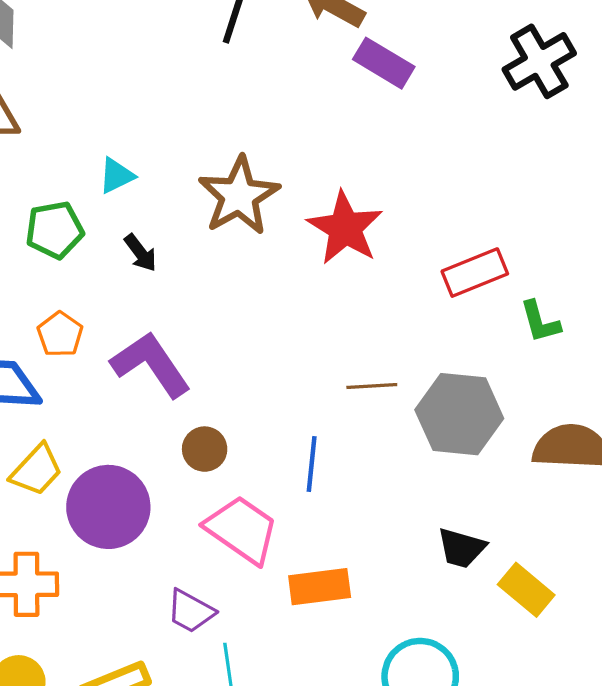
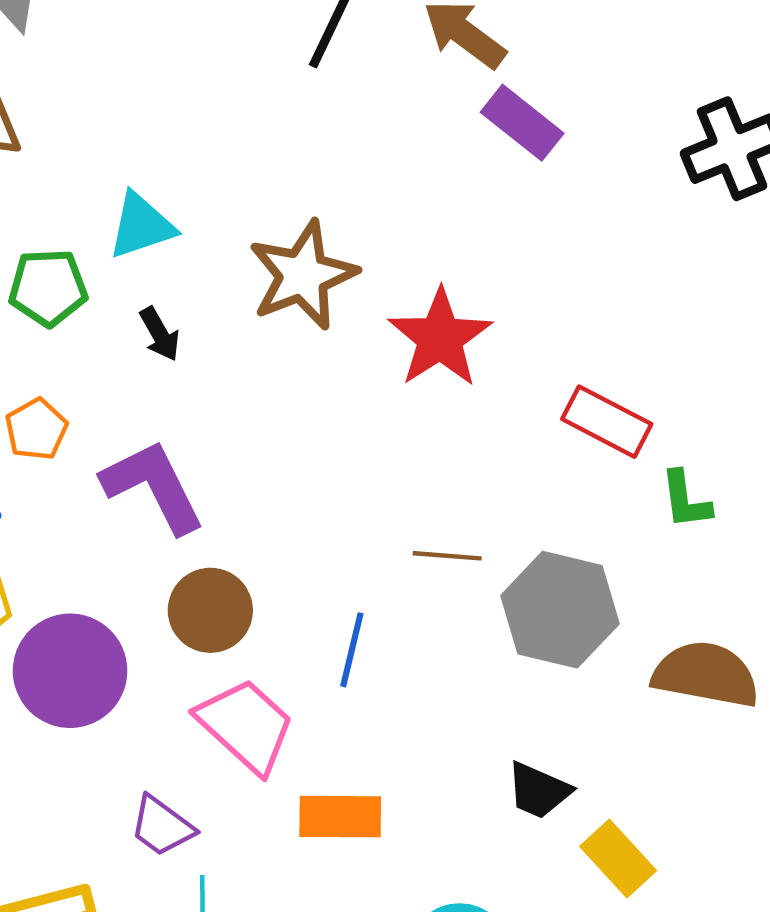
cyan triangle: (116, 176) -> (141, 226), size x1.4
red rectangle: (475, 273) -> (607, 422), turned 42
brown circle: (205, 449) -> (210, 610), size x1.4

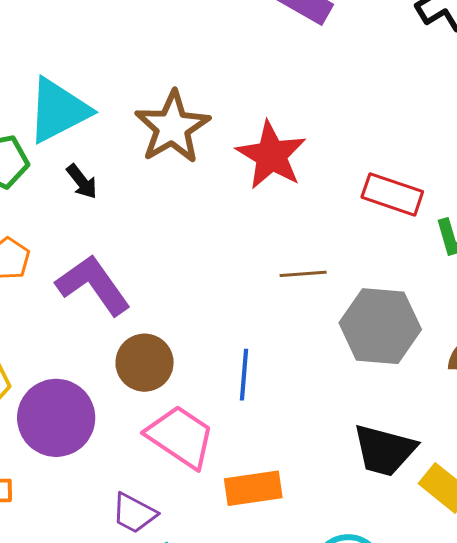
cyan triangle: (141, 226) -> (58, 110), size x1.4
brown line: (447, 556) -> (303, 274), moved
black trapezoid: (539, 790) -> (384, 450), size x1.4

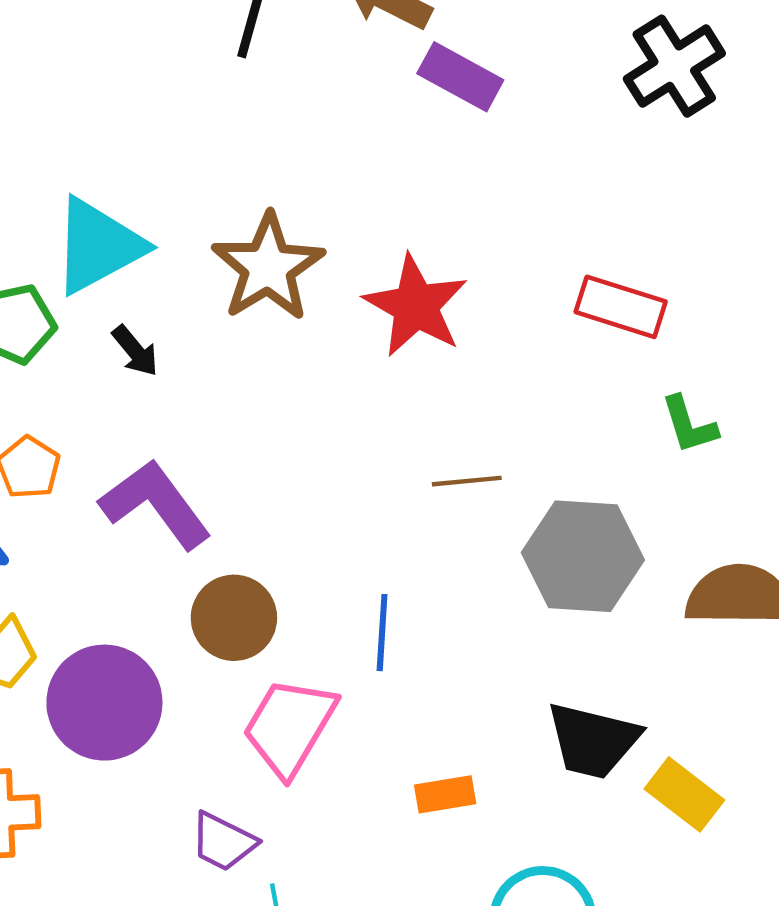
red rectangle: (392, 194) -> (621, 307), moved
pink trapezoid: (180, 437) -> (290, 727), turned -92
orange rectangle: (253, 488) -> (445, 794), moved, size x0.7

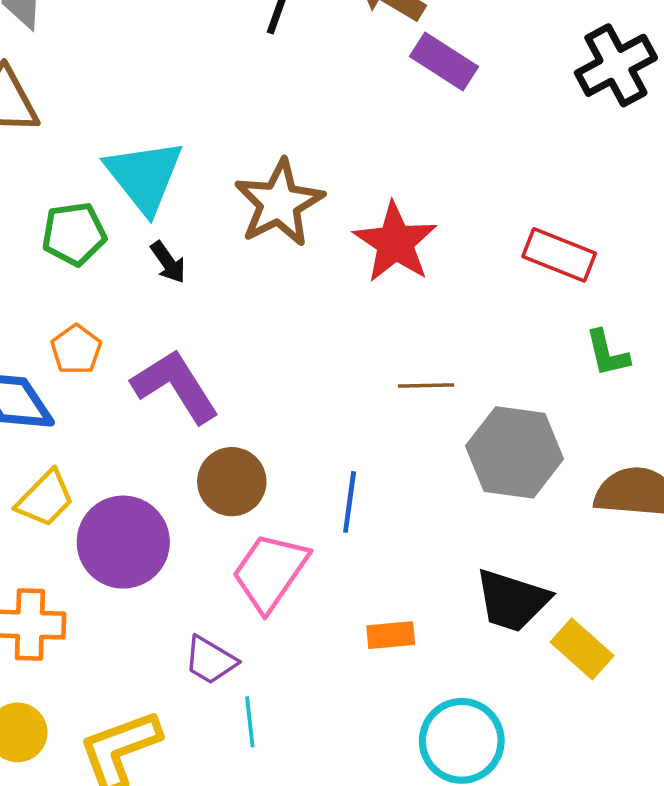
cyan triangle: (98, 246) -> (144, 176), turned -44

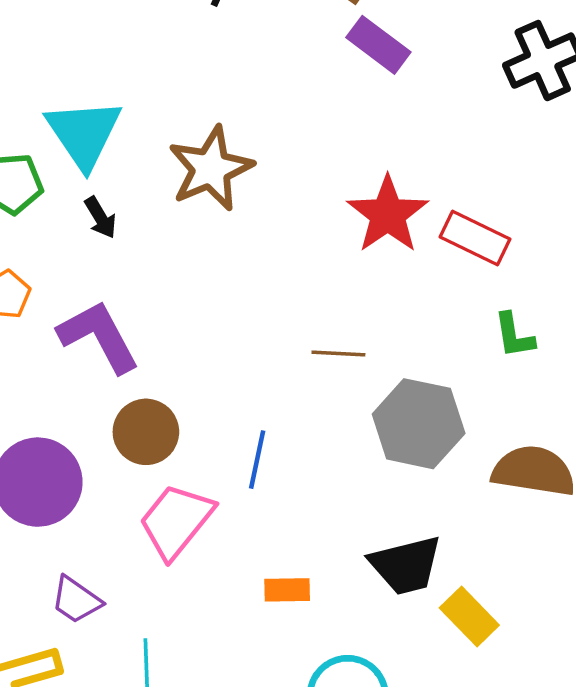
red star: (395, 242) -> (388, 214), moved
black trapezoid: (512, 600) -> (406, 565), turned -36
purple trapezoid: (210, 660) -> (76, 600), moved

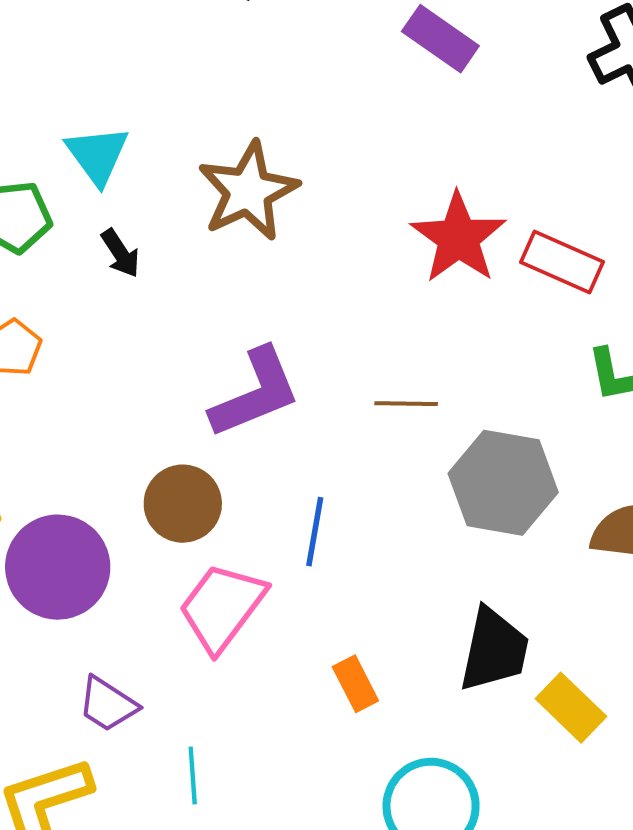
cyan triangle: (84, 133) -> (97, 155), size x0.7
purple L-shape: (99, 336) -> (255, 393), moved, turned 98
black trapezoid: (406, 565) -> (494, 650), turned -62
orange rectangle: (287, 590) -> (355, 684), turned 66

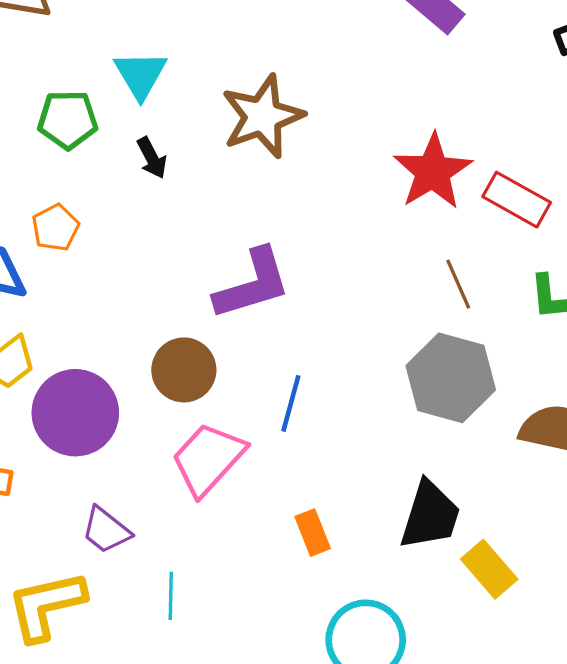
brown line: (406, 404) -> (458, 284), moved, turned 60

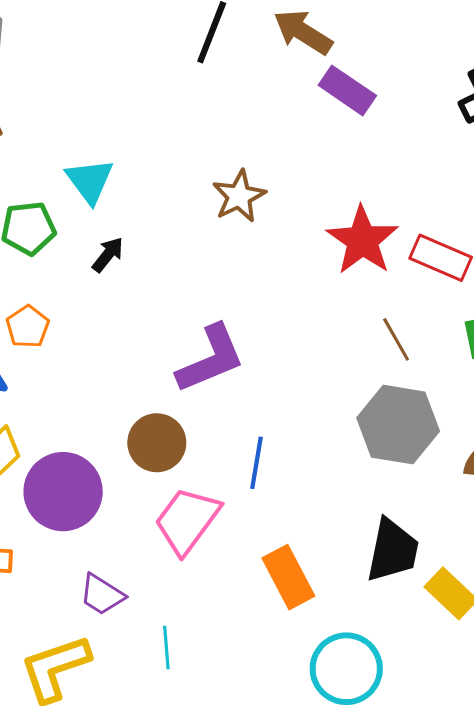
brown star: (262, 116) -> (239, 196), moved, size x0.7
black arrow: (152, 158) -> (108, 255), turned -108
orange rectangle: (313, 533) -> (288, 577), size x1.5

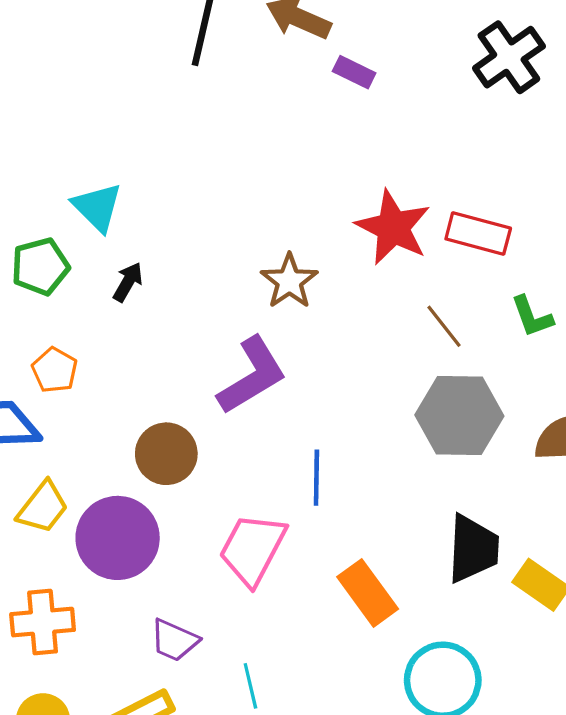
purple rectangle: (347, 90) -> (354, 72), size x0.7
brown star: (239, 196) -> (289, 281), moved
brown circle: (157, 443) -> (166, 454), moved

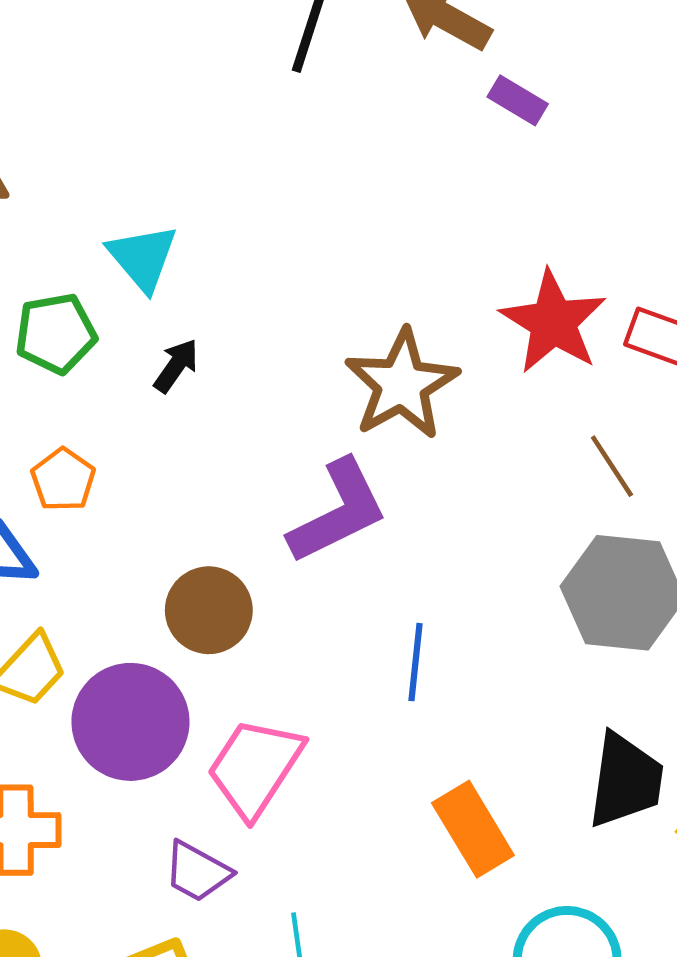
brown star: (289, 281) -> (402, 384), size x1.4
pink trapezoid: (253, 549) -> (255, 767), moved

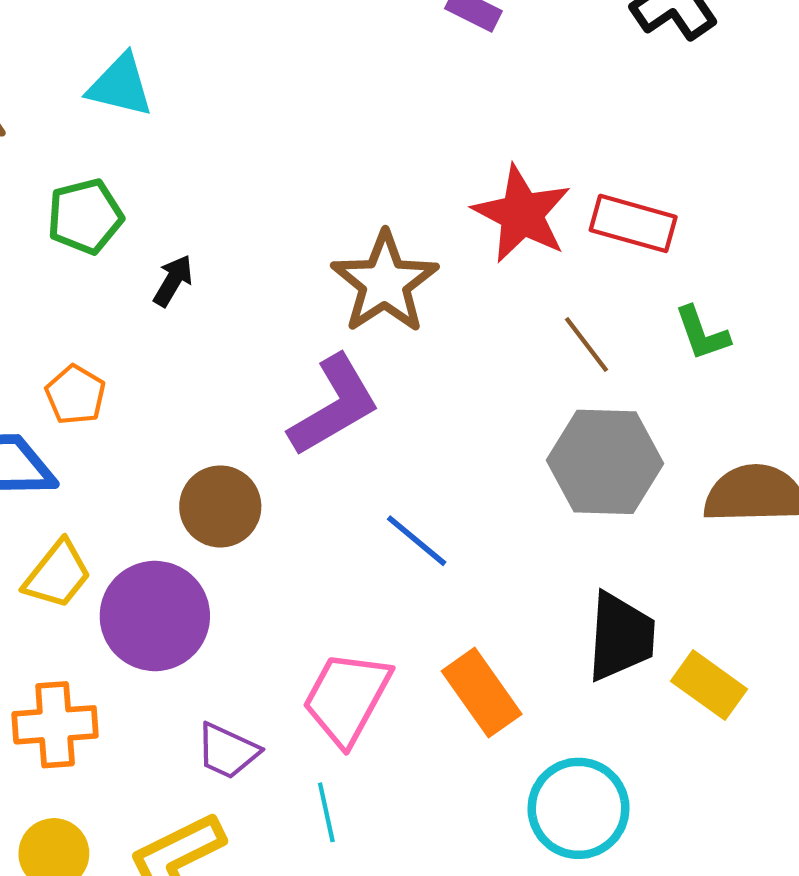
cyan triangle: (143, 258) -> (120, 85), moved, turned -32
green pentagon: (56, 333) -> (85, 216), moved
blue line: (415, 662) -> (417, 541), turned -52
pink trapezoid: (255, 767) -> (347, 698), moved

